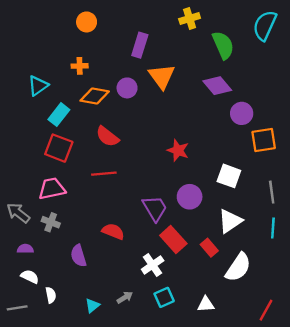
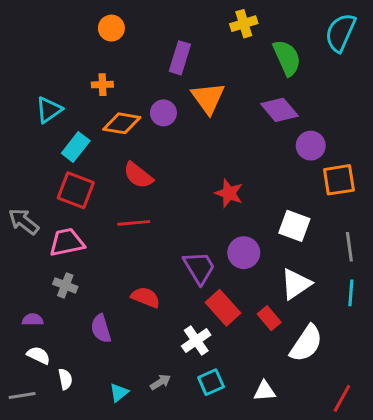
gray arrow: (18, 213) -> (24, 221), moved

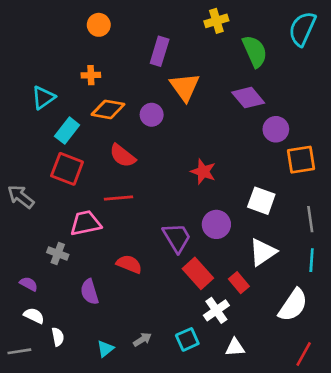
purple circle: (163, 113) -> (152, 115), moved
pink trapezoid: (67, 242) -> (86, 223), moved
purple semicircle: (33, 320) -> (29, 284), turned 30
white cross: (196, 340) -> (216, 310), moved
white semicircle: (306, 343) -> (293, 305), moved

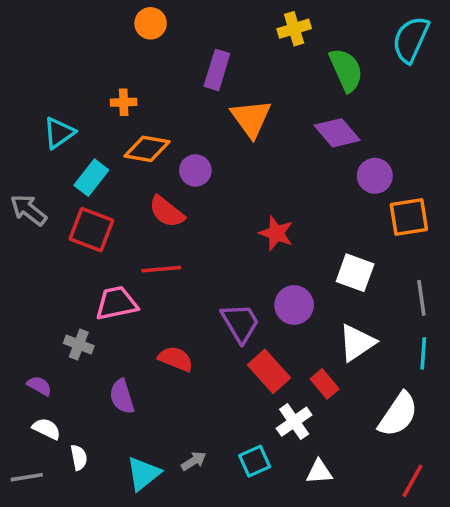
orange circle: (99, 25) -> (151, 23), moved
purple circle: (152, 115) -> (195, 170), moved
gray arrow: (21, 197) -> (29, 210), moved
cyan triangle: (105, 349) -> (143, 474), size x1.5

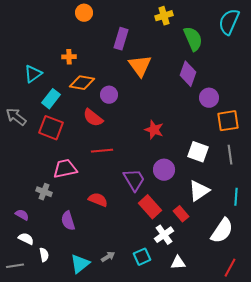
purple diamond: (337, 133) -> (188, 74), turned 60
red line: (161, 269) -> (102, 151), moved
gray line: (421, 298) -> (230, 155), moved

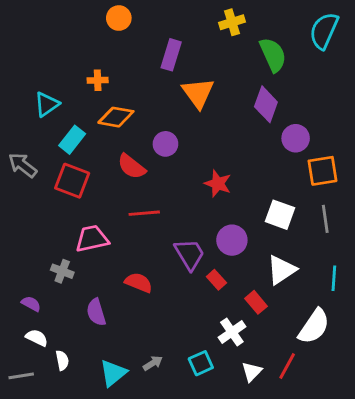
purple circle: (109, 95) -> (165, 144), moved
red rectangle: (150, 207) -> (216, 280), moved, size x0.6
white triangle: (178, 263) -> (252, 372), turned -42
red line: (230, 268) -> (287, 366), moved

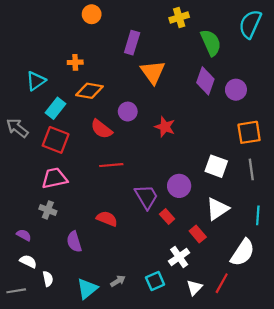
purple circle: (296, 138) -> (236, 90), moved
red star: (218, 184) -> (165, 127), moved
pink trapezoid: (92, 239) -> (54, 178), moved

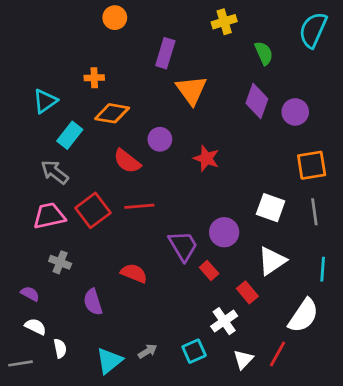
green semicircle: (211, 43) -> (264, 53), size x0.7
gray arrow: (17, 128) -> (55, 172), moved
red square: (56, 140) -> (93, 210), moved, turned 32
pink trapezoid: (54, 178) -> (49, 216), moved

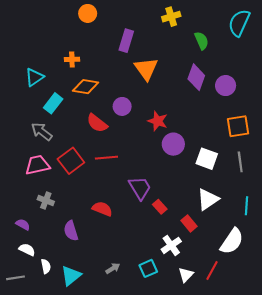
purple circle: (224, 232) -> (173, 144), moved
cyan triangle: (109, 361) -> (71, 276), moved

